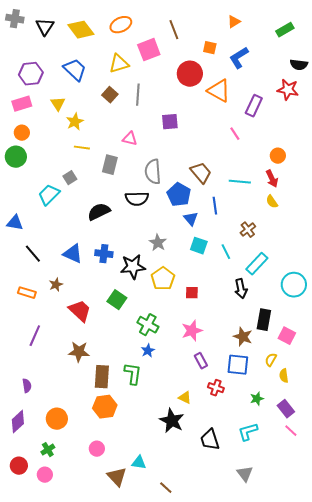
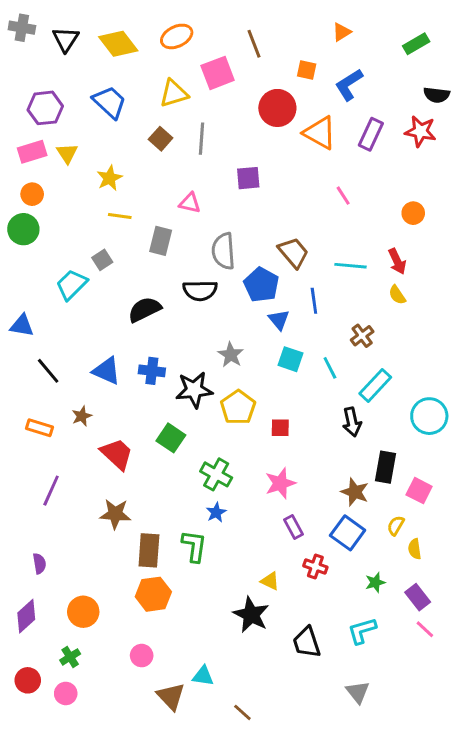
yellow triangle: (58, 104) -> (67, 153), moved
purple rectangle: (254, 106) -> (371, 134), moved
orange circle: (278, 156) -> (413, 213), moved
blue square: (238, 365) -> (348, 533), turned 30

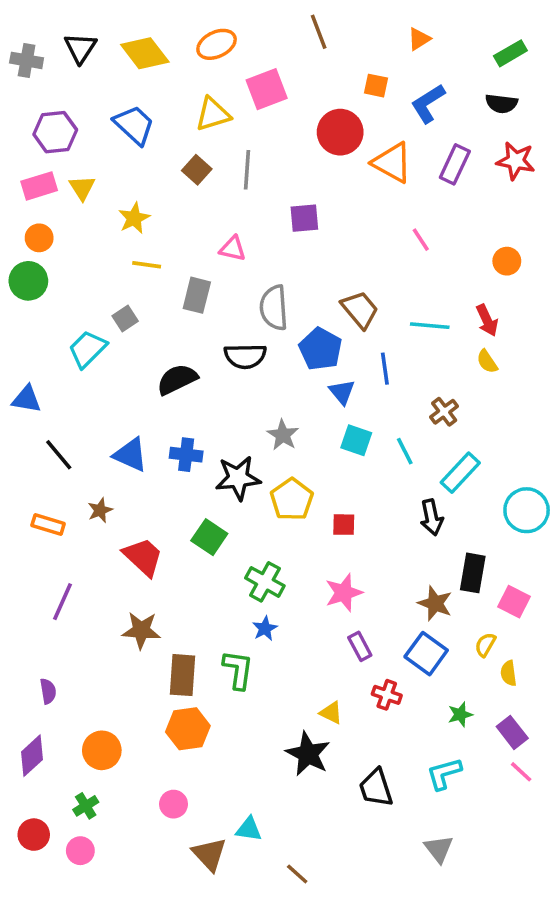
gray cross: (22, 28) -> (27, 60), moved
brown line: (254, 44) -> (319, 32), moved
black semicircle: (437, 95) -> (501, 103), moved

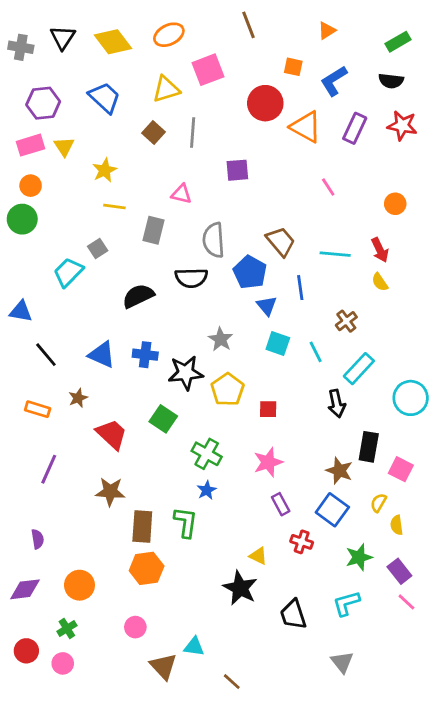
green star: (460, 715) -> (359, 557), size x1.4
purple diamond: (32, 756) -> (25, 589), turned 36

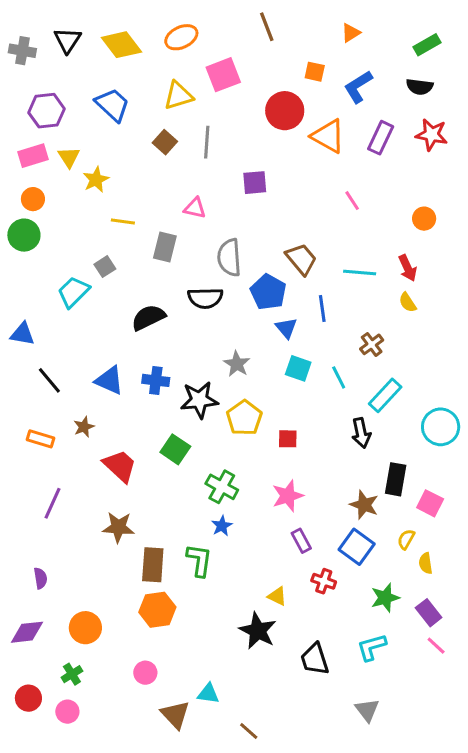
yellow star: (105, 170) -> (96, 180), moved

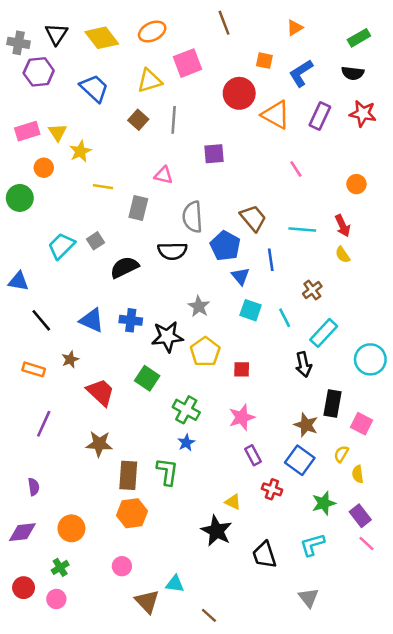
purple hexagon: (46, 111) -> (39, 72), moved
orange circle: (33, 199) -> (44, 168), moved
gray square: (105, 267) -> (95, 241), moved

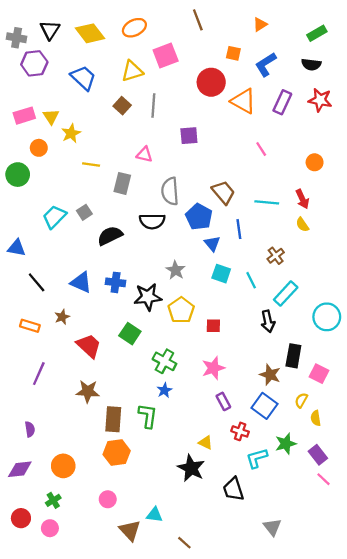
cyan L-shape: (312, 545) -> (257, 458), moved

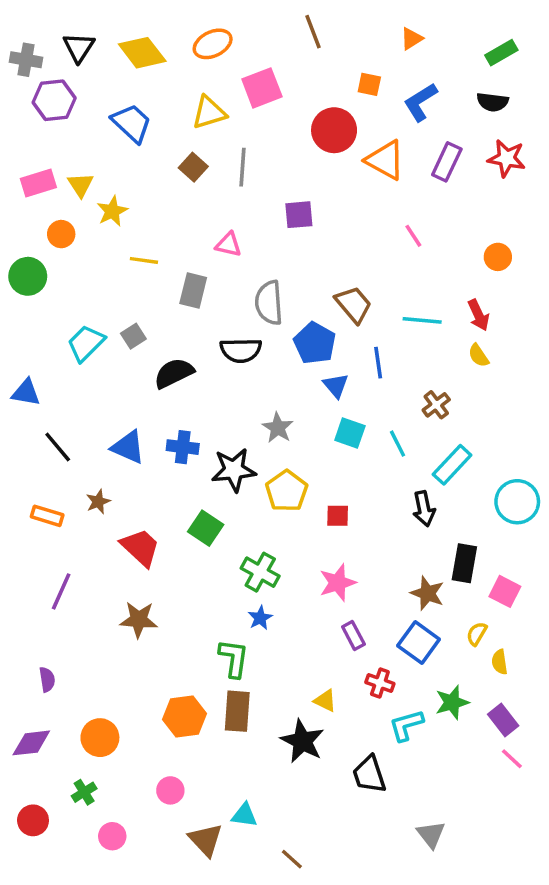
brown rectangle: (113, 419) -> (237, 711), moved
pink circle: (50, 528) -> (112, 836), moved

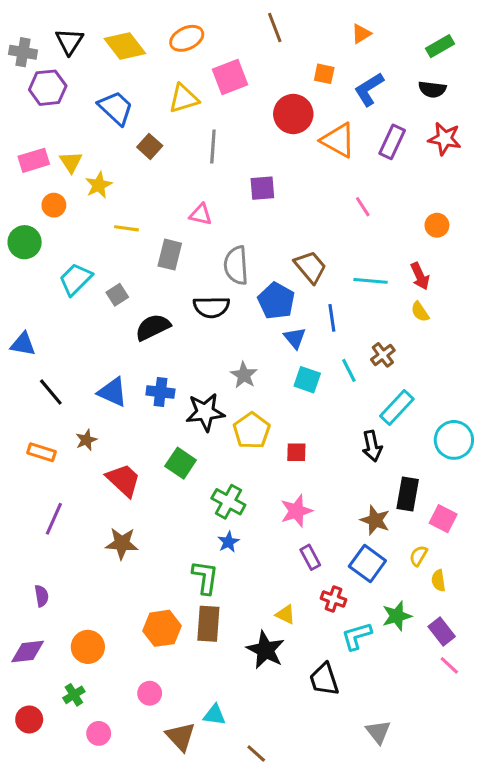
brown square: (193, 167) -> (150, 146), moved
cyan trapezoid: (86, 343) -> (75, 279), moved
cyan line: (397, 444) -> (349, 370), moved

